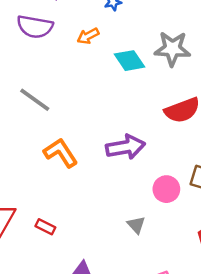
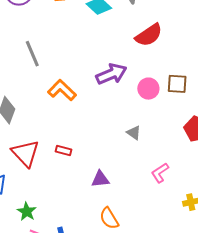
gray line: (35, 100) -> (32, 54), turned 44
pink circle: (166, 189) -> (148, 89), moved

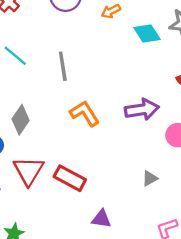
gray triangle: (134, 133) -> (150, 178), turned 42
red rectangle: (63, 150) -> (70, 178), size x1.8

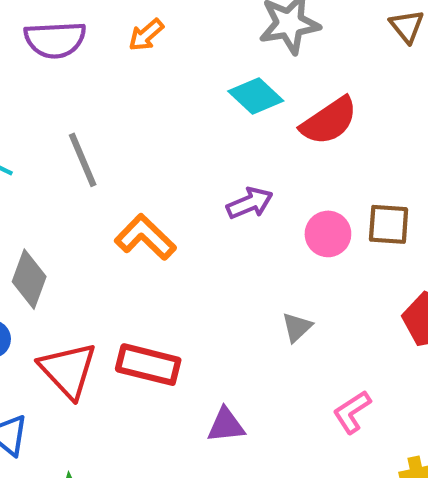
cyan diamond: (147, 34) -> (256, 96), moved
purple arrow: (142, 110) -> (250, 203), size x0.7

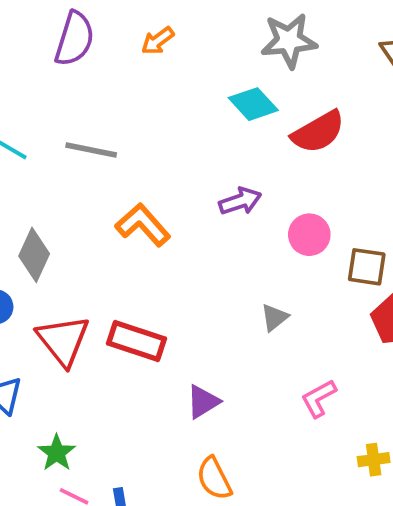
purple semicircle: (55, 40) -> (75, 39), turned -74
gray line: (83, 160) -> (91, 150), turned -60
brown square: (389, 224) -> (367, 267), moved
purple triangle: (226, 425) -> (203, 402), turned -30

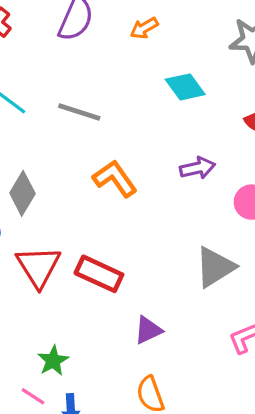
cyan diamond: (253, 104) -> (185, 87), moved
gray triangle: (274, 317) -> (215, 267), size x1.8
green star: (57, 453) -> (53, 361), moved

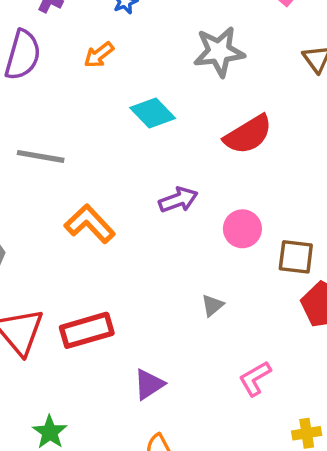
gray triangle: (215, 267) -> (212, 305), size x0.5
red rectangle: (99, 274) -> (87, 330), turned -33

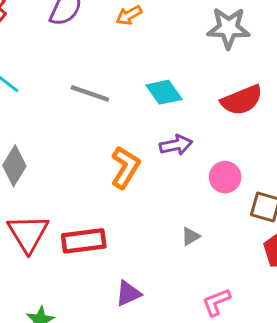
cyan diamond: (153, 113) -> (164, 92), moved
gray line: (41, 156) -> (90, 93), moved
orange L-shape: (90, 224) -> (125, 167), moved, turned 66

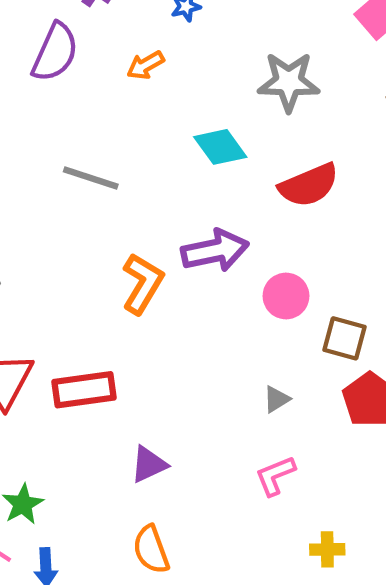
cyan diamond: (164, 92) -> (220, 147), moved
purple arrow: (176, 145) -> (215, 251), size x1.4
gray triangle: (191, 236) -> (276, 399), moved

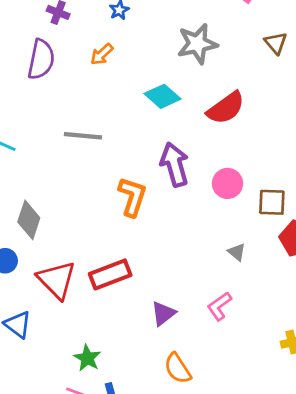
purple arrow: (215, 251) -> (175, 164), turned -81
gray triangle: (276, 399) -> (237, 252), turned -36
pink L-shape: (275, 476) -> (219, 306), moved

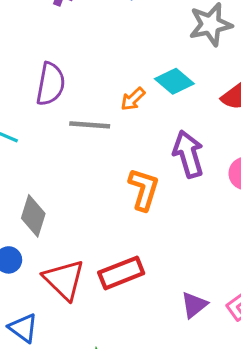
orange arrow: (102, 54) -> (133, 99), moved
purple semicircle: (41, 59) -> (51, 84), moved
purple triangle: (163, 313) -> (194, 305), moved

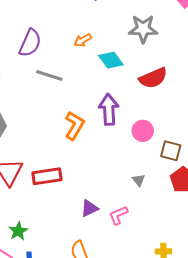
orange arrow: (133, 99) -> (83, 40), moved

